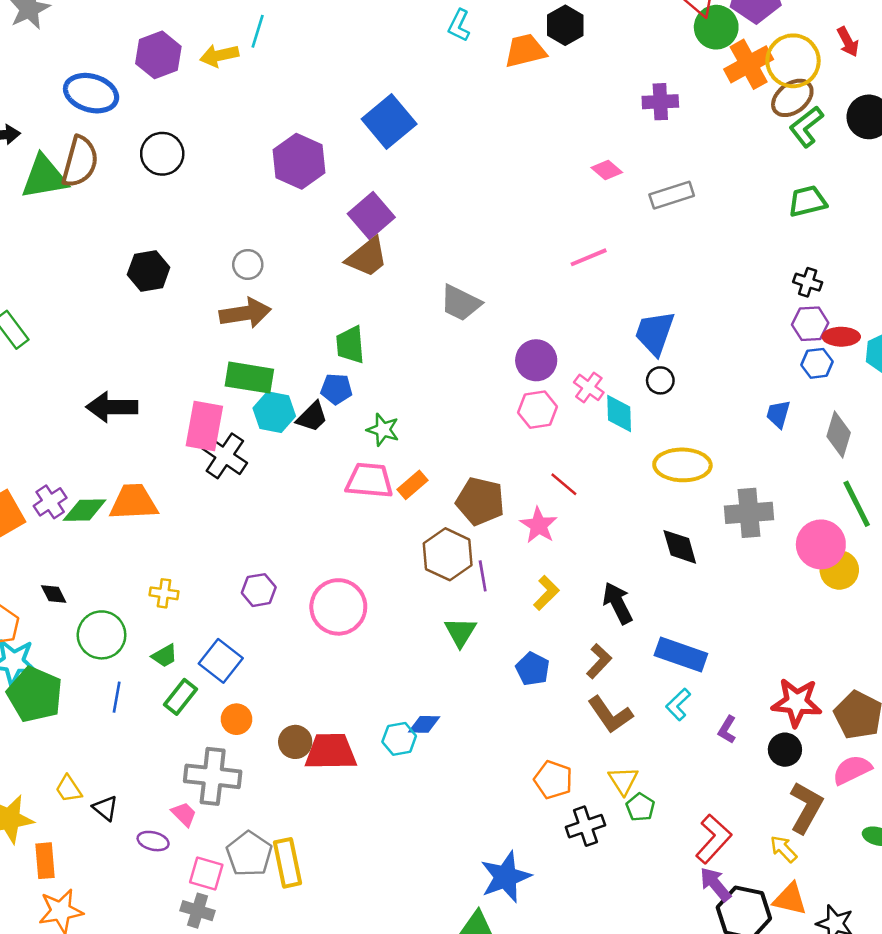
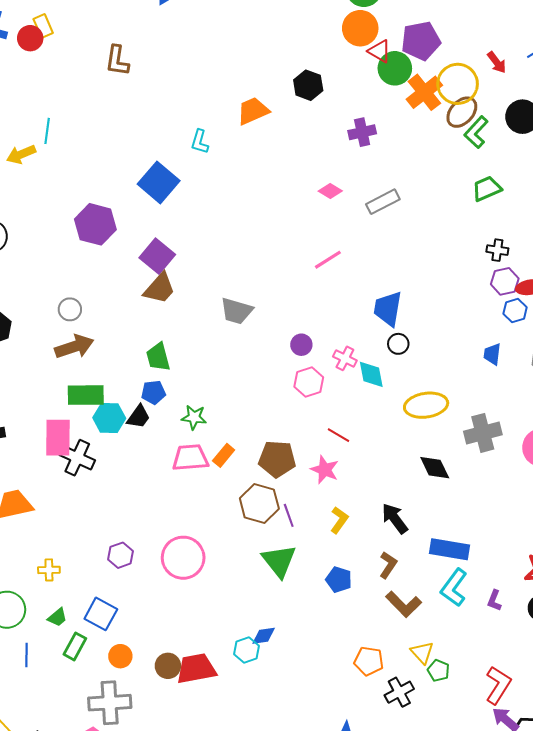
cyan L-shape: (459, 25) -> (200, 142), moved
black hexagon: (565, 25) -> (308, 85), moved
purple circle: (536, 360) -> (301, 345), size x0.7
green triangle: (460, 632) -> (279, 561), size x1.4
cyan L-shape: (678, 704) -> (454, 588), size x1.5

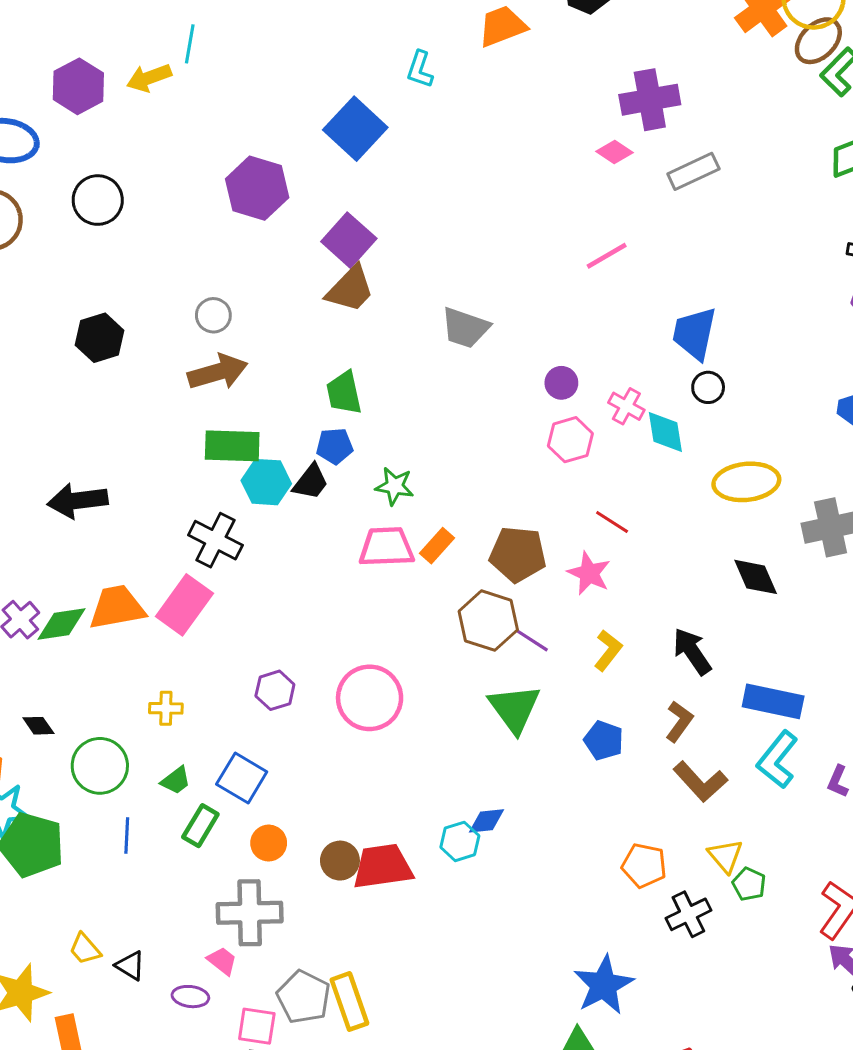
purple cross: (362, 132) -> (650, 100), moved, size x1.4
pink rectangle: (58, 438) -> (184, 605), moved, turned 33
purple line: (289, 515) -> (532, 640), turned -40

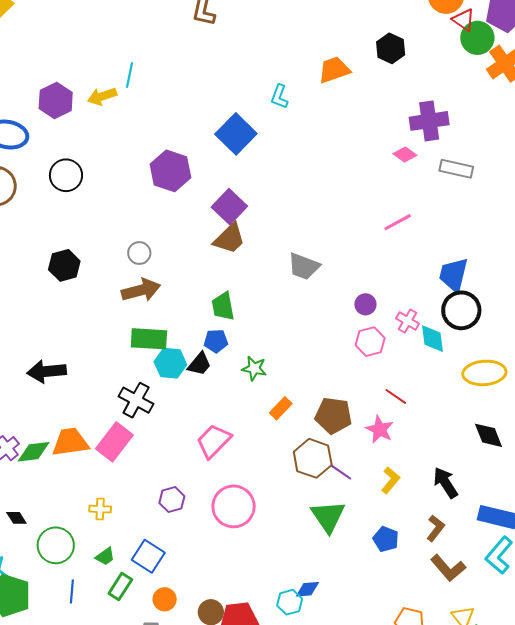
gray rectangle: (693, 171) -> (456, 169), turned 36
black circle: (708, 387) -> (461, 310), size x1.8
pink trapezoid: (387, 547) -> (214, 441), moved, turned -45

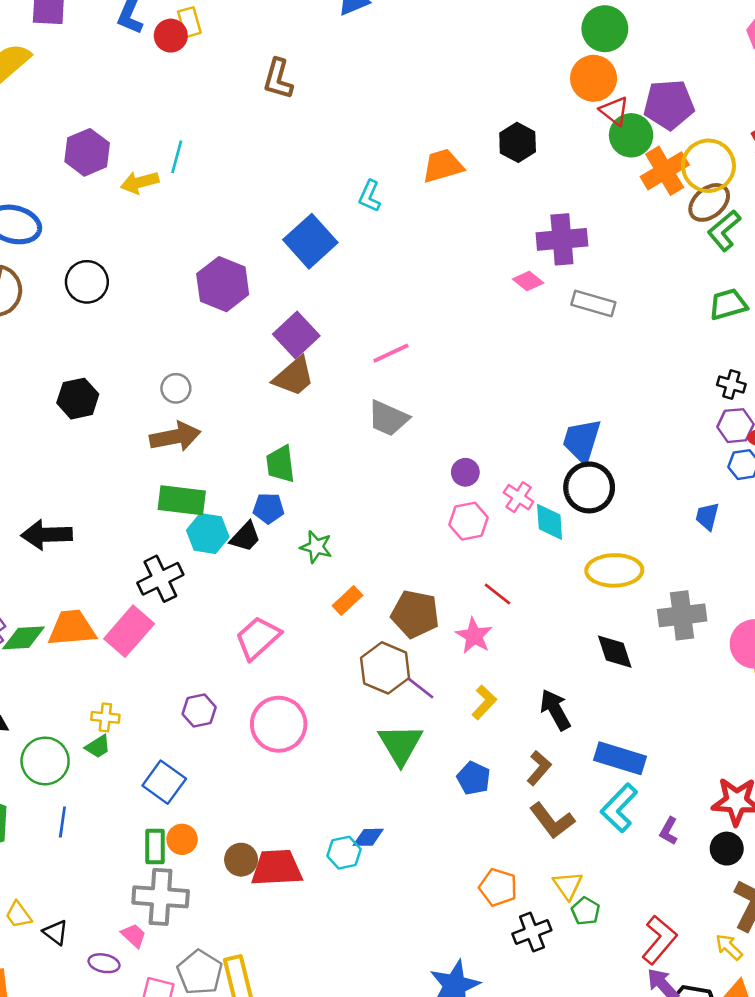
purple hexagon: (56, 100) -> (87, 152), moved
pink line: (398, 222) -> (391, 353), moved
black cross: (136, 400) -> (160, 579), turned 32
green trapezoid: (105, 556) -> (98, 747), moved
green rectangle: (120, 586) -> (155, 846), moved, turned -36

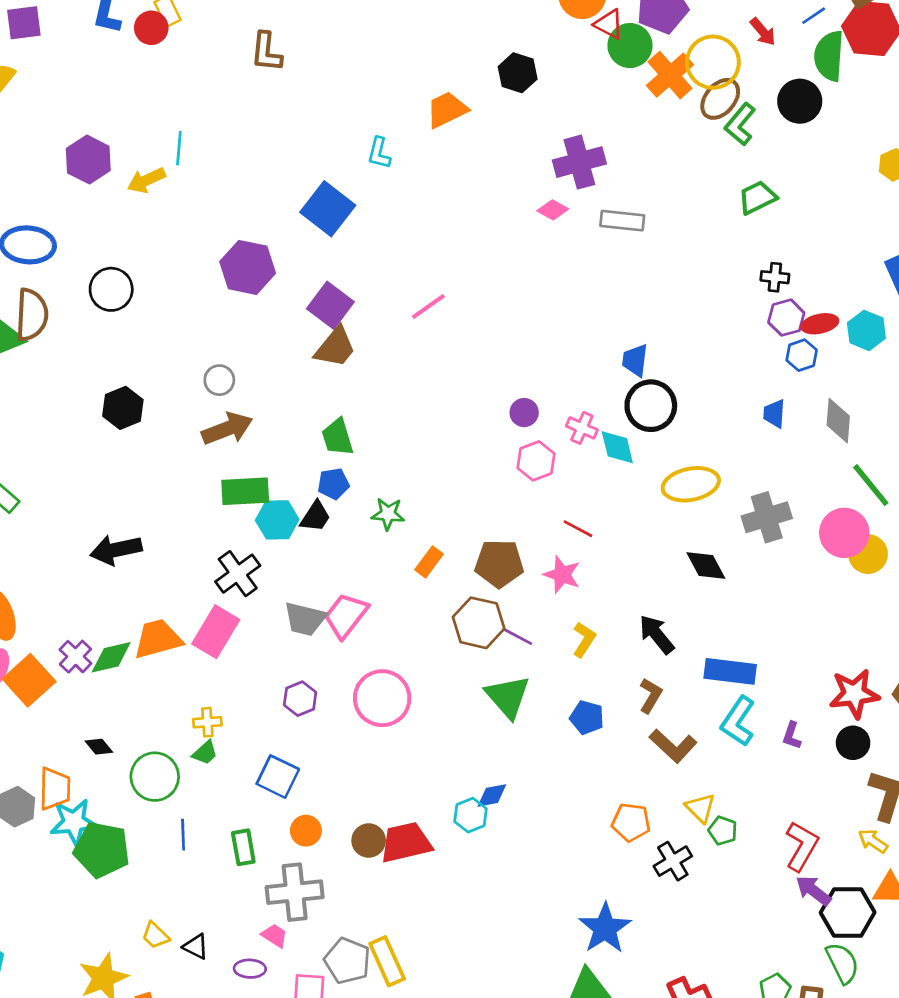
gray trapezoid: (388, 418) -> (305, 619), moved
blue trapezoid: (582, 441) -> (635, 360), size x0.7
green rectangle: (155, 846) -> (243, 847), moved

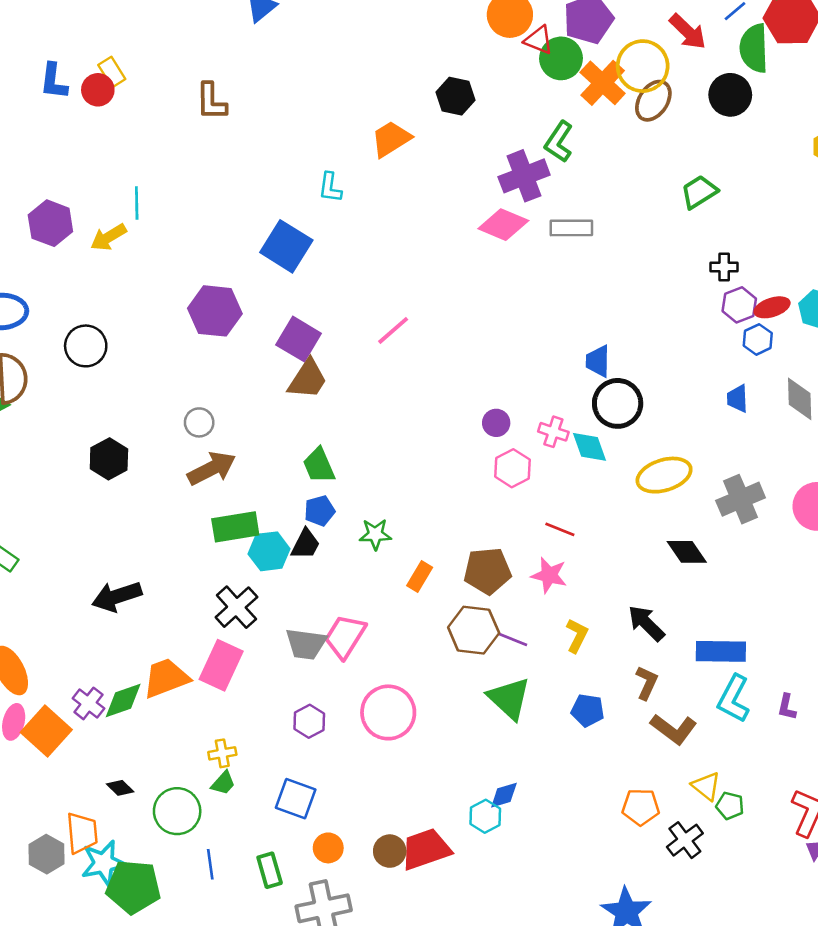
red arrow: (763, 32) -> (688, 32), size x1.4
green L-shape: (740, 124) -> (559, 142), moved
pink diamond: (553, 210) -> (503, 225), size x1.6

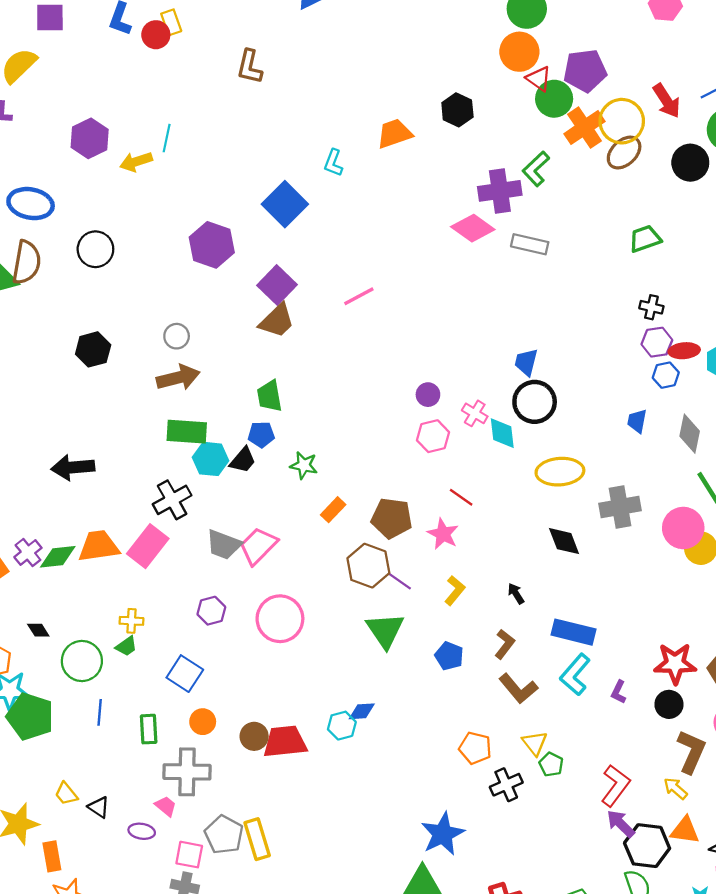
black arrow: (646, 623) -> (516, 594), size x0.6

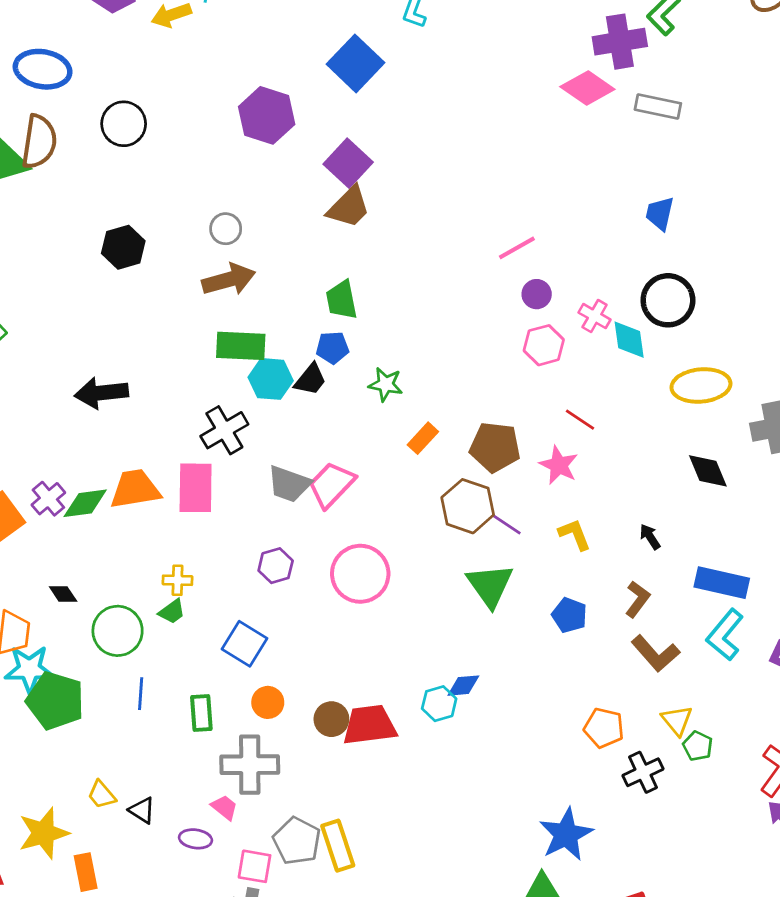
pink line: (359, 296) -> (517, 248), moved
blue trapezoid: (526, 362) -> (660, 214), moved
pink rectangle: (148, 546) -> (196, 488), turned -36
yellow L-shape: (455, 590) -> (575, 534), turned -60

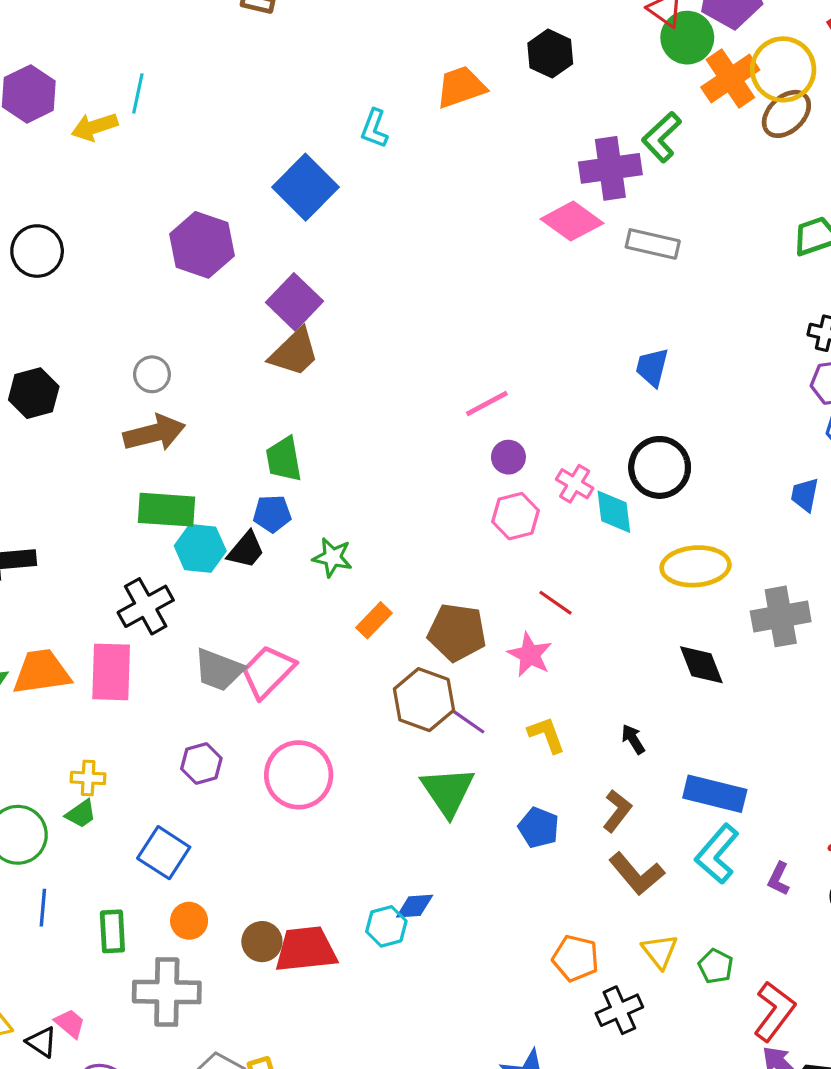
green pentagon: (698, 746) -> (716, 966), moved
pink trapezoid: (224, 807) -> (70, 1023), moved

